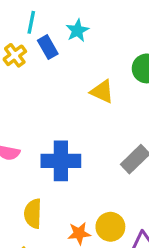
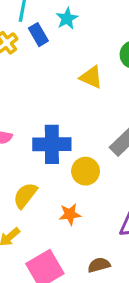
yellow semicircle: (33, 214) -> (25, 195), turned 36
yellow circle: (110, 227) -> (86, 171), moved

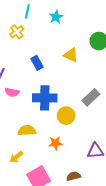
blue rectangle: (38, 35) -> (37, 63), moved
yellow semicircle: (25, 195) -> (27, 130), turned 48

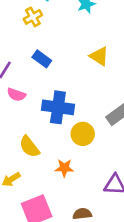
blue rectangle: (37, 63) -> (42, 59), moved, turned -32
yellow semicircle: (27, 130) -> (29, 147), turned -132

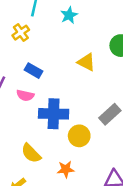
pink semicircle: (16, 95) -> (25, 95), moved

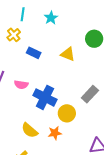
blue rectangle: (33, 71) -> (34, 53), moved
blue cross: (54, 114) -> (45, 97), turned 30
orange star: (66, 169) -> (55, 133), moved

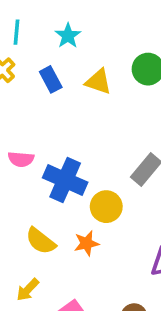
blue rectangle: (34, 53) -> (51, 79), moved, turned 40
yellow triangle: (68, 54) -> (98, 82), moved

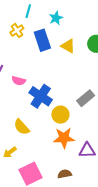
blue rectangle: (51, 79) -> (42, 40), size x1.5
orange star: (86, 243) -> (64, 138), moved, size x1.5

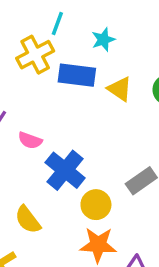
yellow cross: (17, 30) -> (35, 55), size x1.5
blue rectangle: (42, 40) -> (77, 75), turned -70

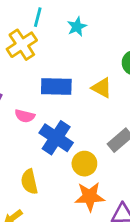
blue rectangle: (77, 75) -> (56, 87), moved
yellow triangle: (120, 89) -> (102, 88), moved
yellow semicircle: (28, 220) -> (29, 182), turned 30

